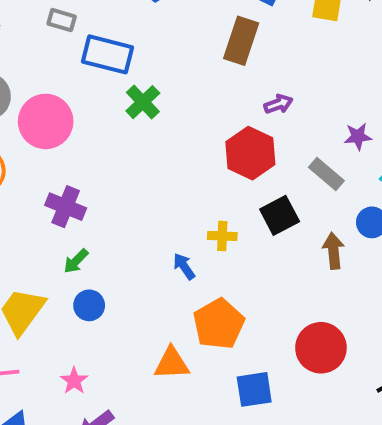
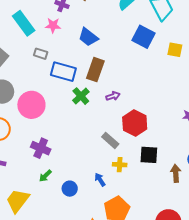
brown rectangle: (241, 41) -> (95, 70), moved
purple arrow: (278, 104) -> (113, 96), moved
gray rectangle: (326, 174) -> (110, 140), moved
black square: (280, 215) -> (149, 155), turned 30
blue circle: (89, 305) -> (70, 189), moved

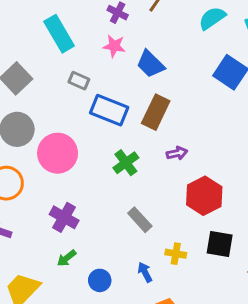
pink star: (53, 25) -> (114, 46), moved
green cross: (81, 96) -> (126, 163), moved
gray rectangle: (110, 140) -> (140, 220), moved

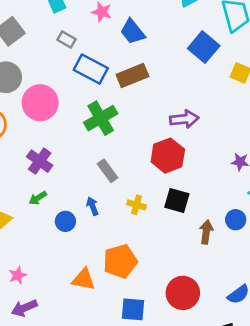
brown rectangle: (156, 112) -> (132, 76), turned 36
purple arrow: (177, 153) -> (184, 119), moved, size x1.5
green cross: (126, 163) -> (101, 118), size x1.4
blue arrow: (145, 272) -> (93, 206), moved

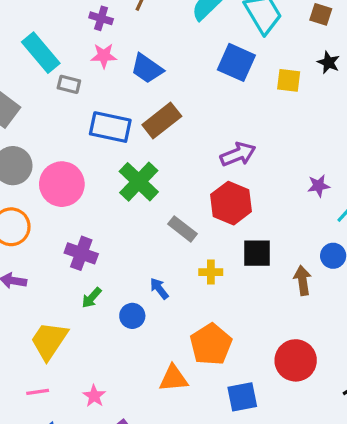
gray rectangle: (66, 40) -> (69, 84), moved
gray rectangle: (107, 171) -> (182, 229), moved

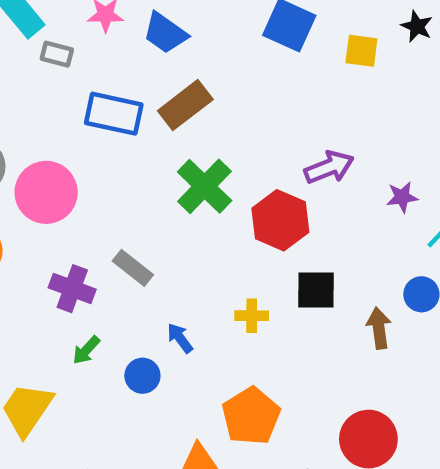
purple arrow: (238, 154) -> (329, 167), moved
green cross: (139, 182) -> (205, 186), moved
gray rectangle: (182, 229) -> (133, 268), moved

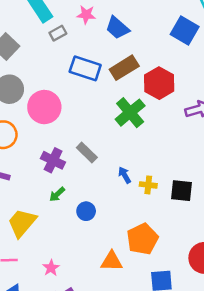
gray rectangle: (57, 54) -> (58, 33), turned -49
red hexagon: (280, 220) -> (159, 83), moved
black square: (316, 290) -> (182, 191), moved
blue arrow: (180, 338) -> (125, 175), moved

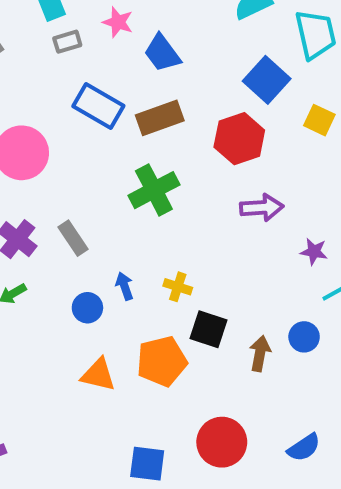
red hexagon: (159, 83) -> (239, 139), moved
yellow cross: (148, 185) -> (178, 287), moved
blue circle: (86, 211) -> (87, 308), moved
orange pentagon: (142, 239) -> (162, 361), moved
orange triangle: (112, 261) -> (98, 375), moved

